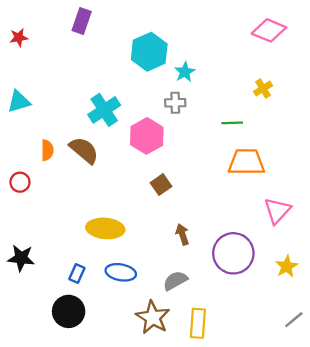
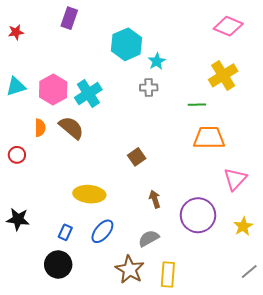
yellow cross: (263, 89) -> (223, 75), size x1.8
pink hexagon: (147, 136) -> (53, 90), moved
blue ellipse: (121, 272) -> (102, 231), turned -60

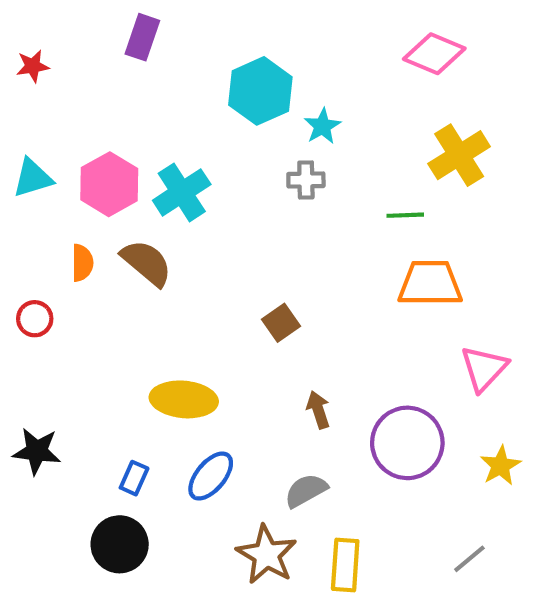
pink diamond: (228, 26) -> (434, 54), moved
gray line: (249, 272) -> (469, 559), moved

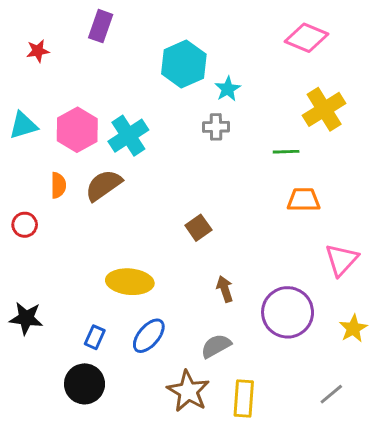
red star: (33, 66) -> (38, 51), moved
brown semicircle: (147, 263) -> (104, 185), turned -75
orange trapezoid: (430, 284) -> (304, 200), size x0.7

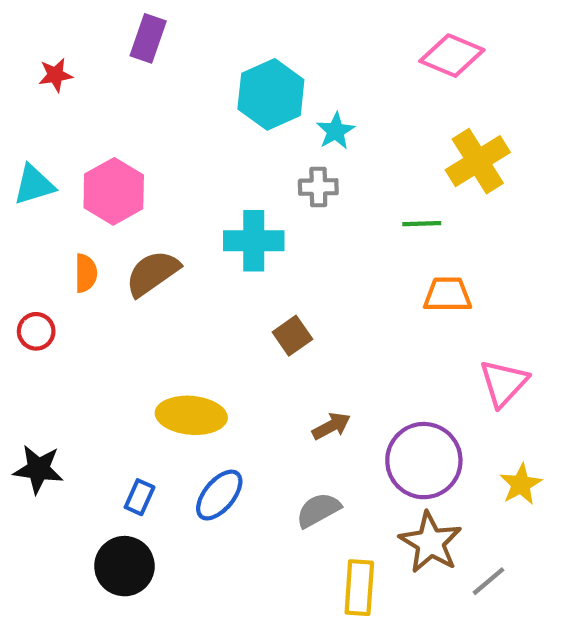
cyan cross: (128, 136) -> (254, 241), moved, turned 33
brown arrow: (225, 289) -> (331, 426), turned 80
brown star: (188, 391) -> (430, 542), moved

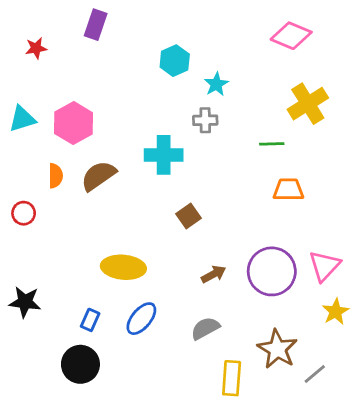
cyan hexagon: (271, 94) -> (175, 61), size x0.7
pink triangle: (504, 383) -> (324, 266), moved
purple circle: (424, 461) -> (272, 271), moved

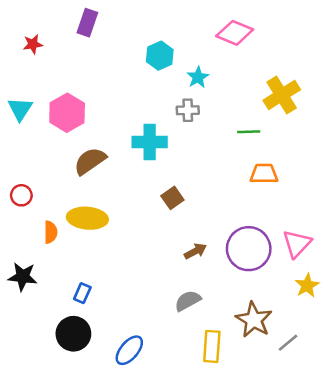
pink diamond: (291, 36) -> (235, 33), moved
cyan triangle: (22, 119) -> (20, 109), turned -40
orange semicircle: (55, 176) -> (51, 232), moved
yellow ellipse: (123, 267) -> (87, 218), moved
blue ellipse: (141, 319) -> (129, 350), moved

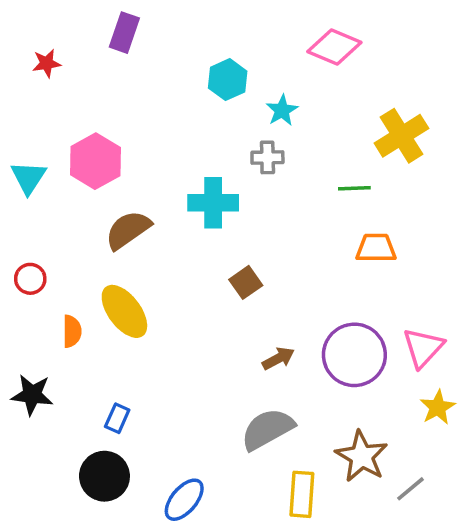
cyan triangle: (20, 109) -> (28, 177), moved
yellow ellipse: (87, 218) -> (124, 311), turned 48
gray semicircle: (188, 301) -> (267, 429), size x1.4

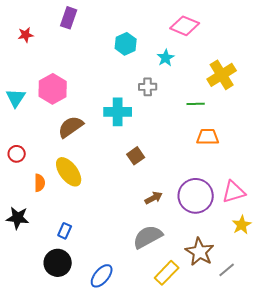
cyan star: (282, 110) -> (166, 58), moved
pink triangle: (423, 348) -> (234, 192), turned 30
yellow rectangle: (302, 494) -> (167, 273), turned 40

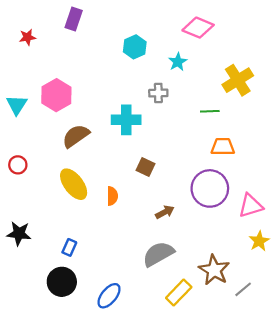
brown square: (136, 156) -> (145, 167), turned -30
orange semicircle: (40, 183) -> (112, 196), moved
purple circle: (196, 196) -> (210, 188), moved

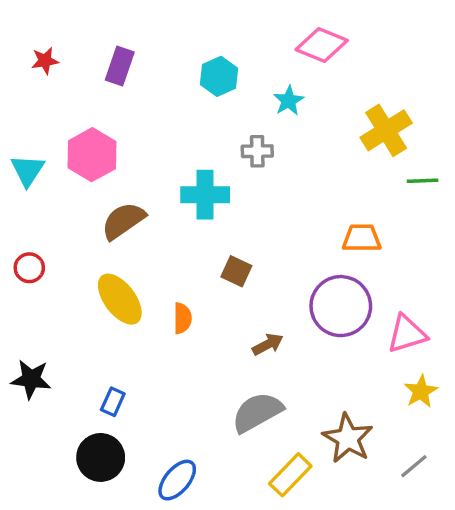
purple rectangle: (74, 19) -> (120, 66), moved
green line: (210, 111) -> (423, 181), moved
gray line: (243, 289) -> (414, 466), moved

